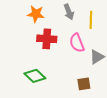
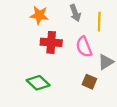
brown square: (84, 84) -> (89, 82), moved, turned 32

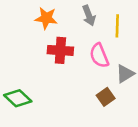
brown square: (89, 82) -> (106, 97), turned 32
green diamond: (38, 83) -> (18, 98), moved

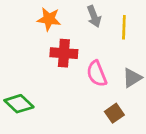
pink semicircle: (99, 56) -> (97, 74), moved
brown square: (106, 97) -> (114, 113), moved

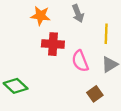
yellow line: (124, 27) -> (106, 34), moved

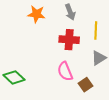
red cross: (53, 44) -> (69, 40), moved
pink semicircle: (80, 61) -> (65, 71), moved

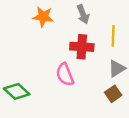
pink semicircle: (65, 71) -> (65, 75), moved
brown square: (86, 85) -> (113, 94), moved

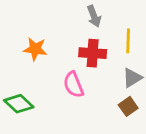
orange star: (43, 17) -> (35, 49), moved

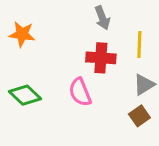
orange star: (35, 49) -> (22, 34), moved
green diamond: (19, 104) -> (25, 95), moved

